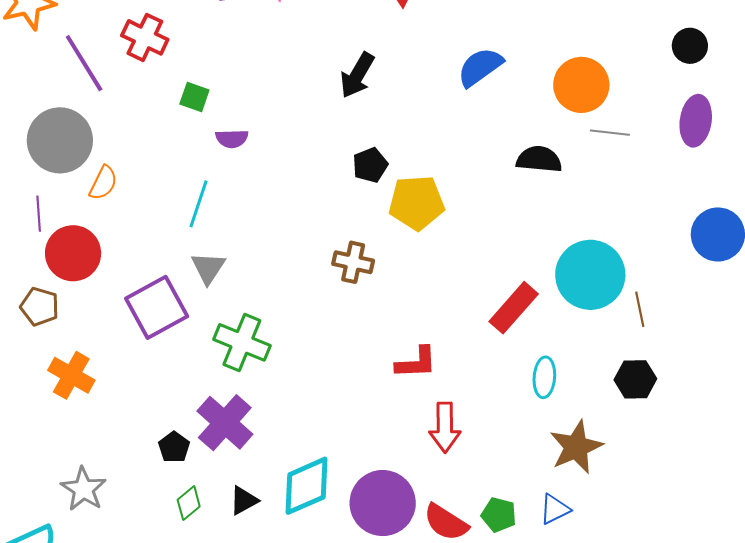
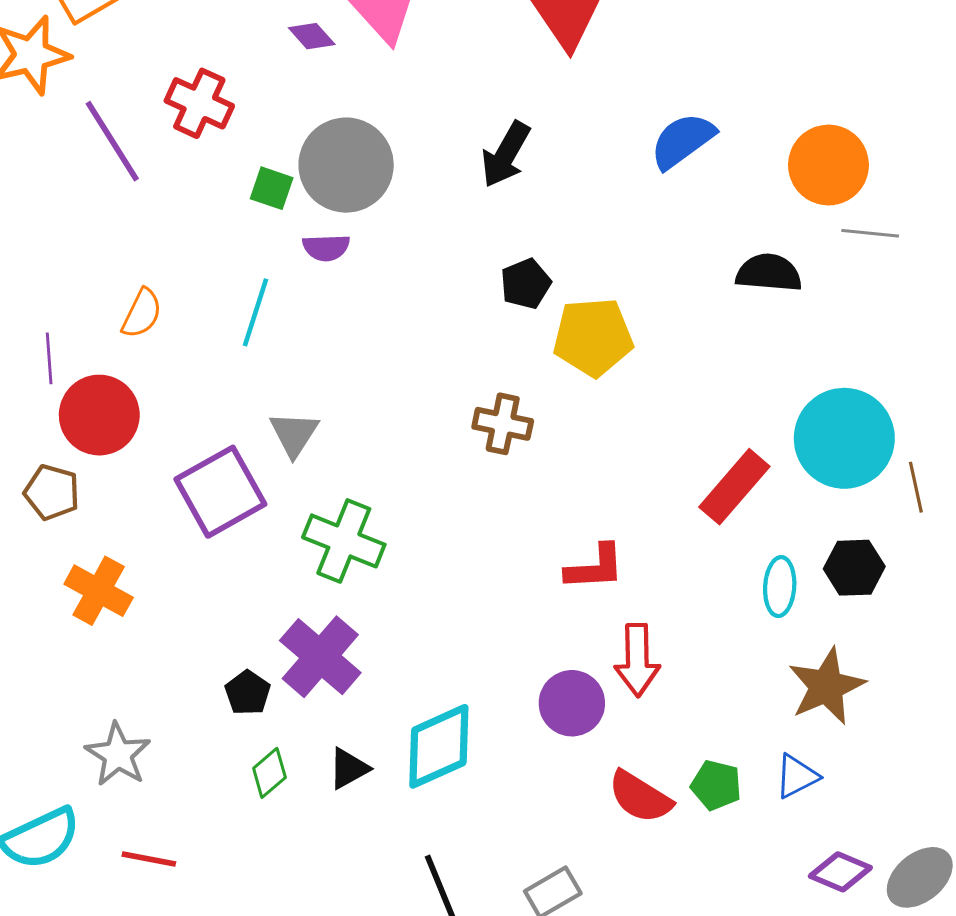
gray circle: (60, 140) -> (346, 165), moved
cyan line: (199, 204) -> (256, 312), moved
black hexagon: (635, 379) -> (854, 568), moved
purple circle: (383, 503) -> (572, 703), moved, size x0.7

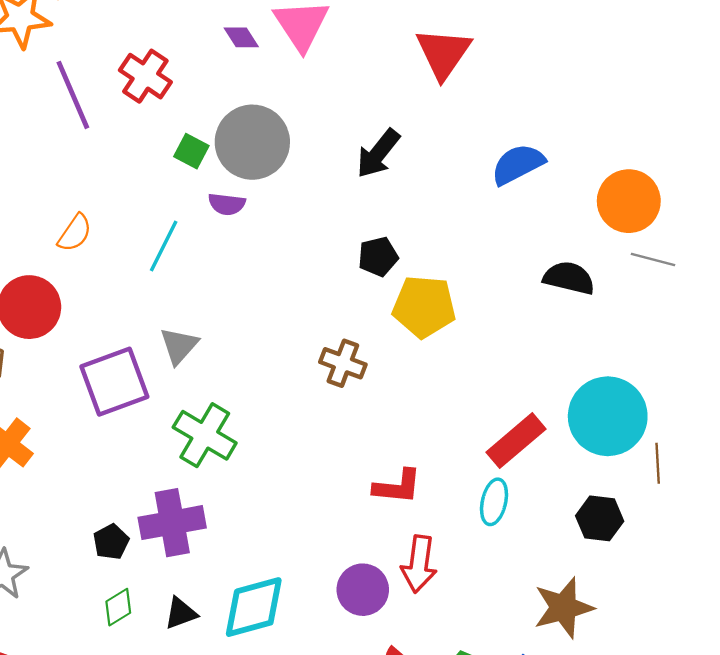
cyan ellipse: (780, 587) -> (494, 502), moved
purple cross: (320, 657) -> (172, 523), turned 30

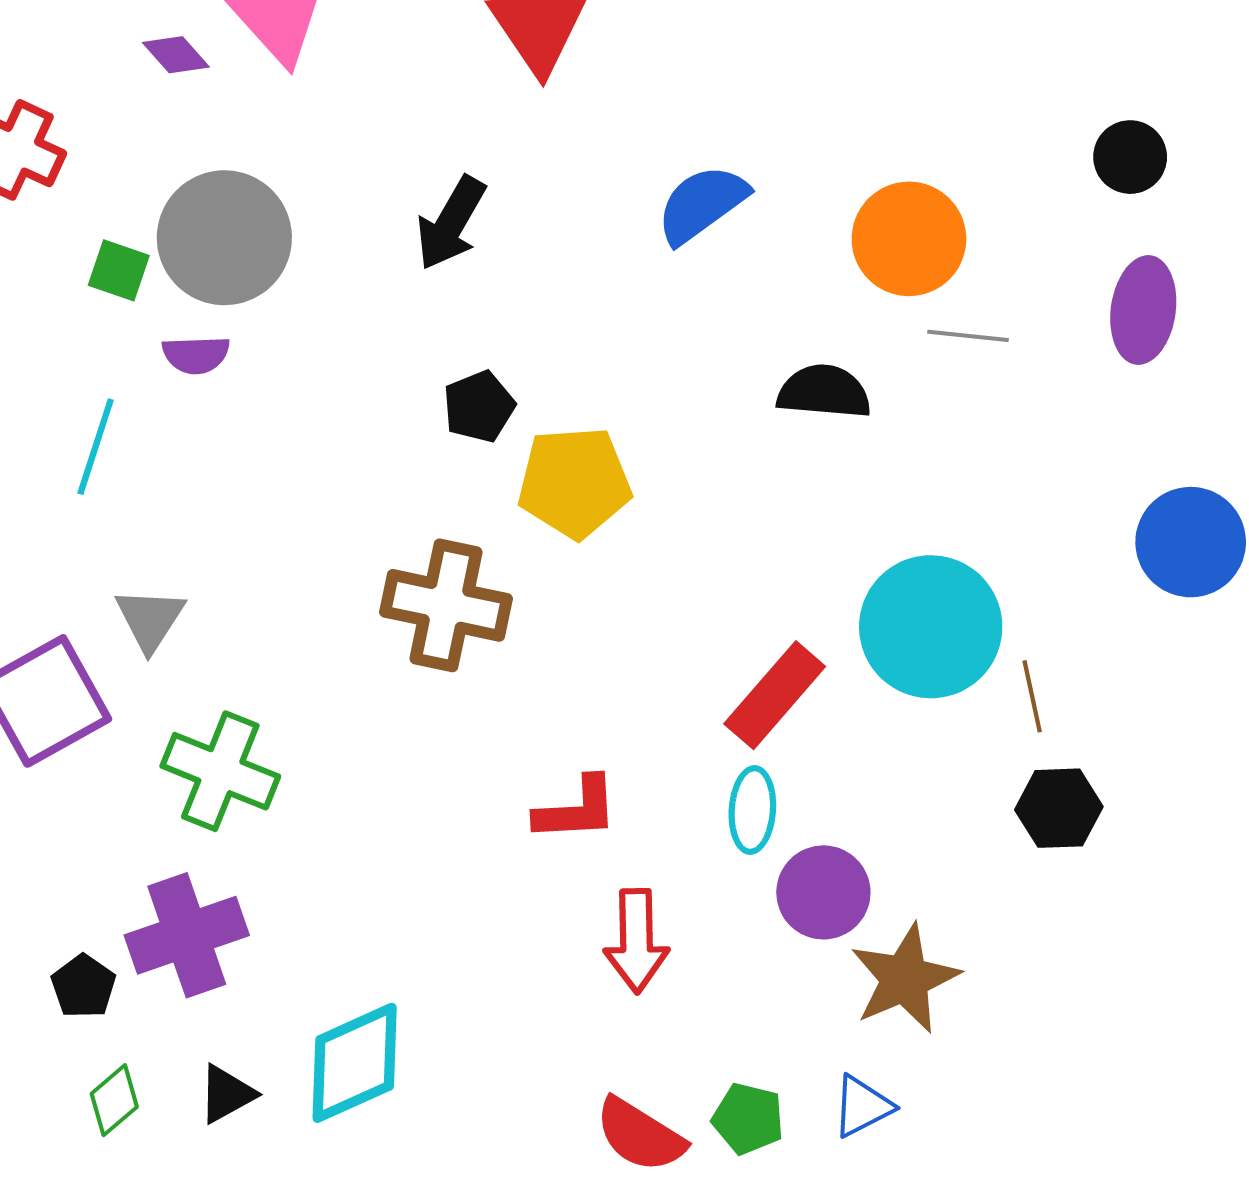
brown cross: (343, 363) -> (446, 605), size x1.5
black hexagon: (600, 518) -> (1059, 808), moved
purple circle: (363, 590) -> (823, 892), moved

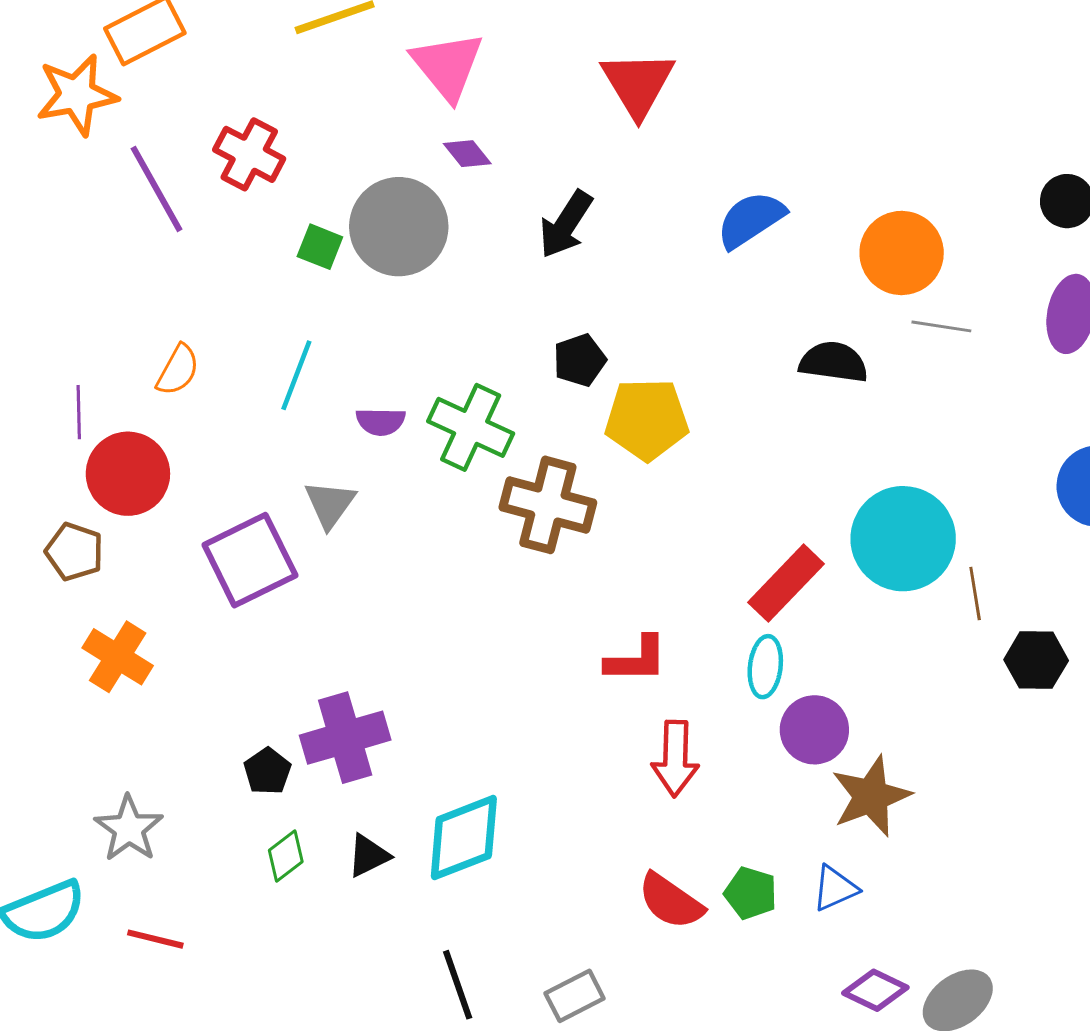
purple diamond: (176, 55) -> (467, 154), moved
purple semicircle: (196, 355) -> (381, 422), moved
green cross: (220, 771) -> (471, 427), moved
black hexagon: (1059, 808) -> (1036, 660), moved

